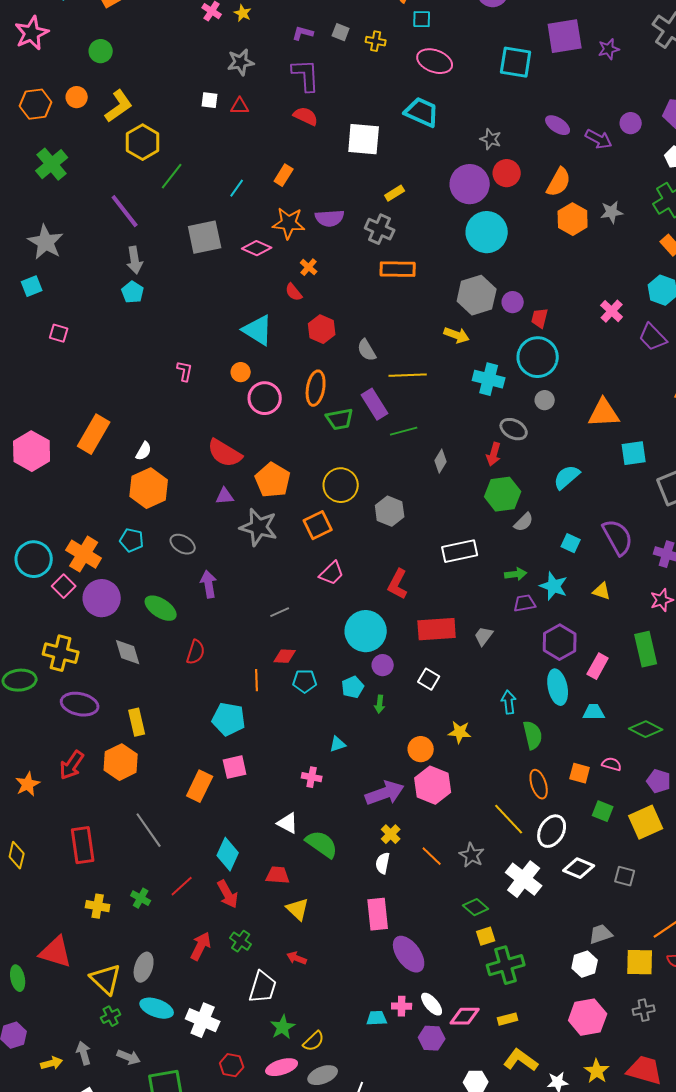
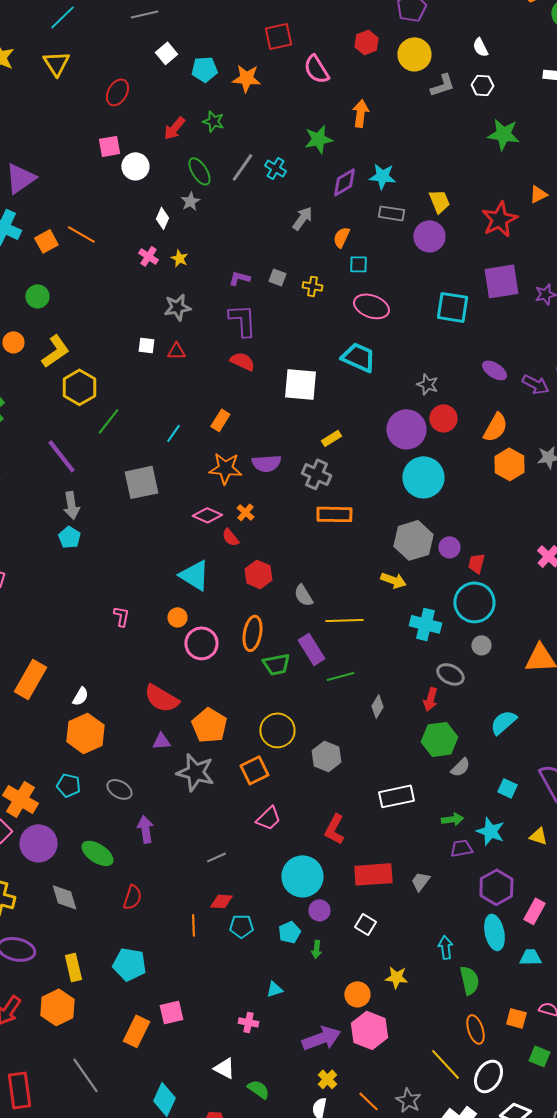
pink diamond: (257, 248) -> (207, 515), moved
cyan pentagon: (229, 719) -> (129, 964), moved
green semicircle: (322, 844) -> (258, 1089), size x0.7

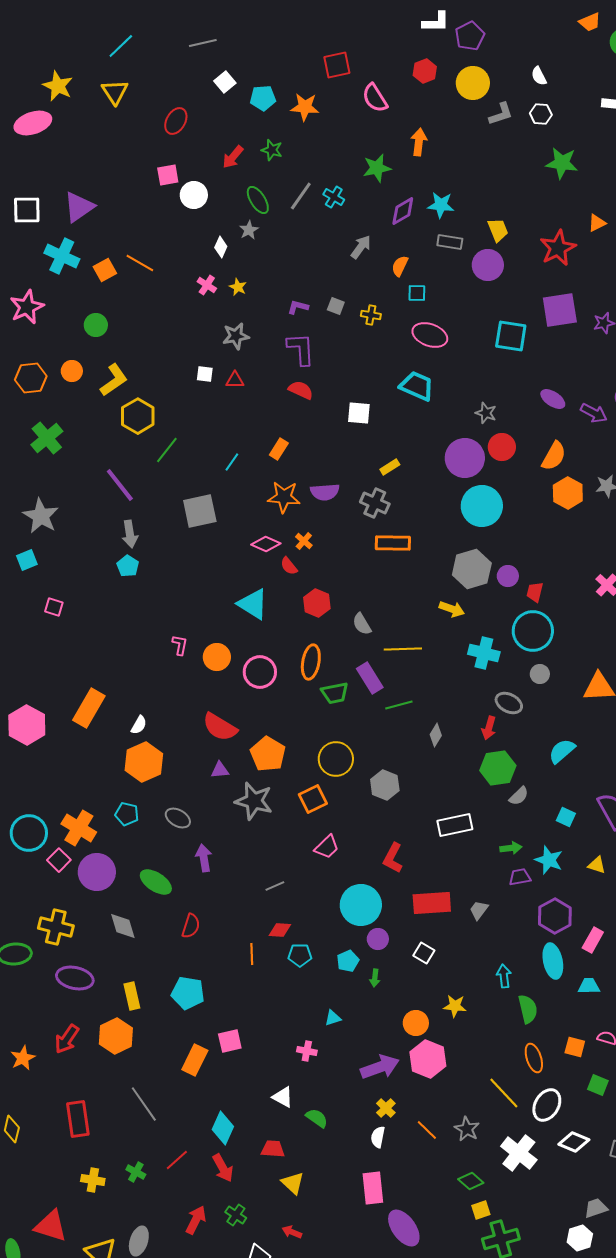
white square: (300, 384) -> (359, 413), size x0.7
orange circle: (177, 617) -> (217, 657), moved, size x1.4

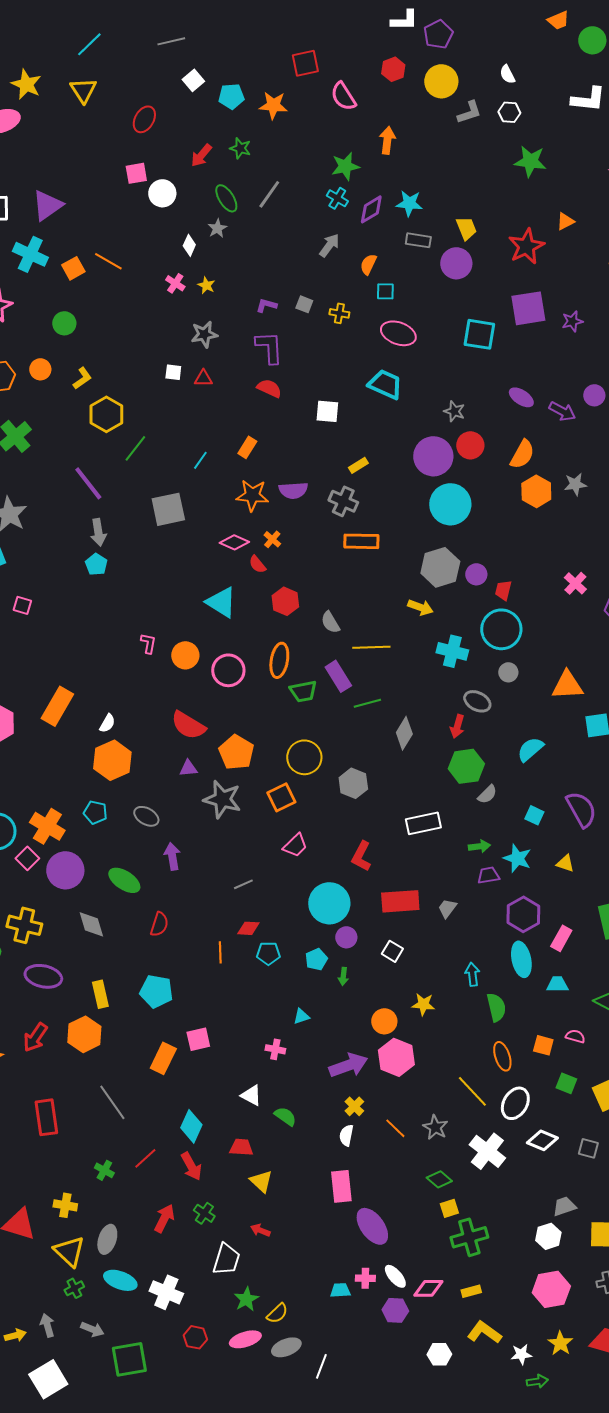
cyan cross: (334, 197) -> (337, 198), moved
yellow L-shape: (114, 380) -> (82, 378), size x0.7
gray diamond: (436, 735) -> (404, 733), size x1.4
yellow cross: (93, 1180) -> (65, 1205), moved

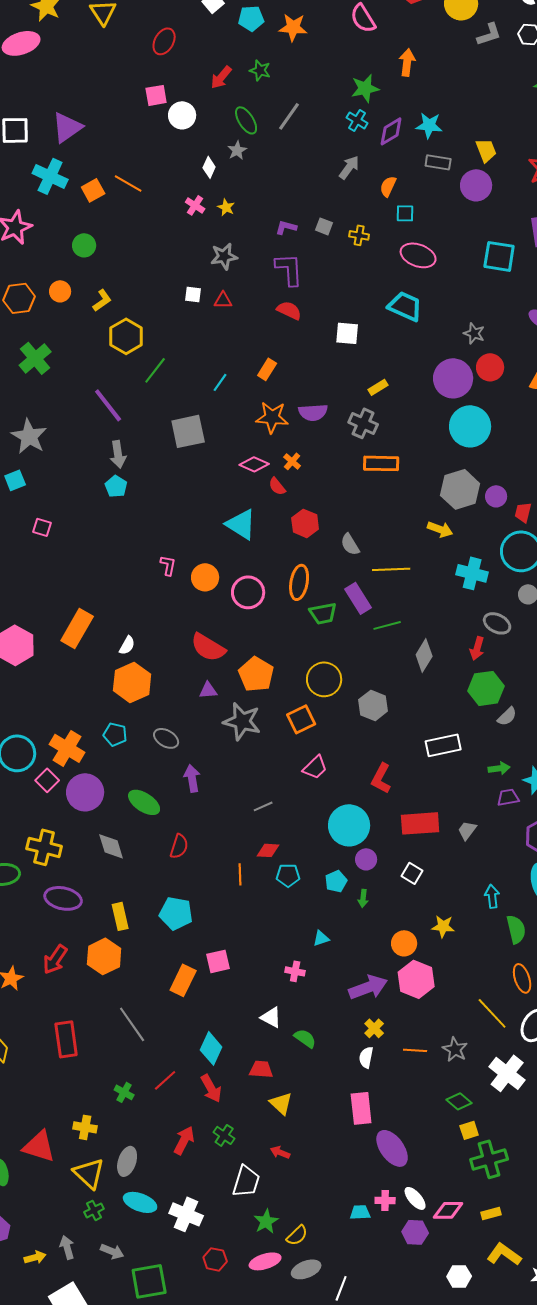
orange line: (395, 1128) -> (415, 1050), turned -40

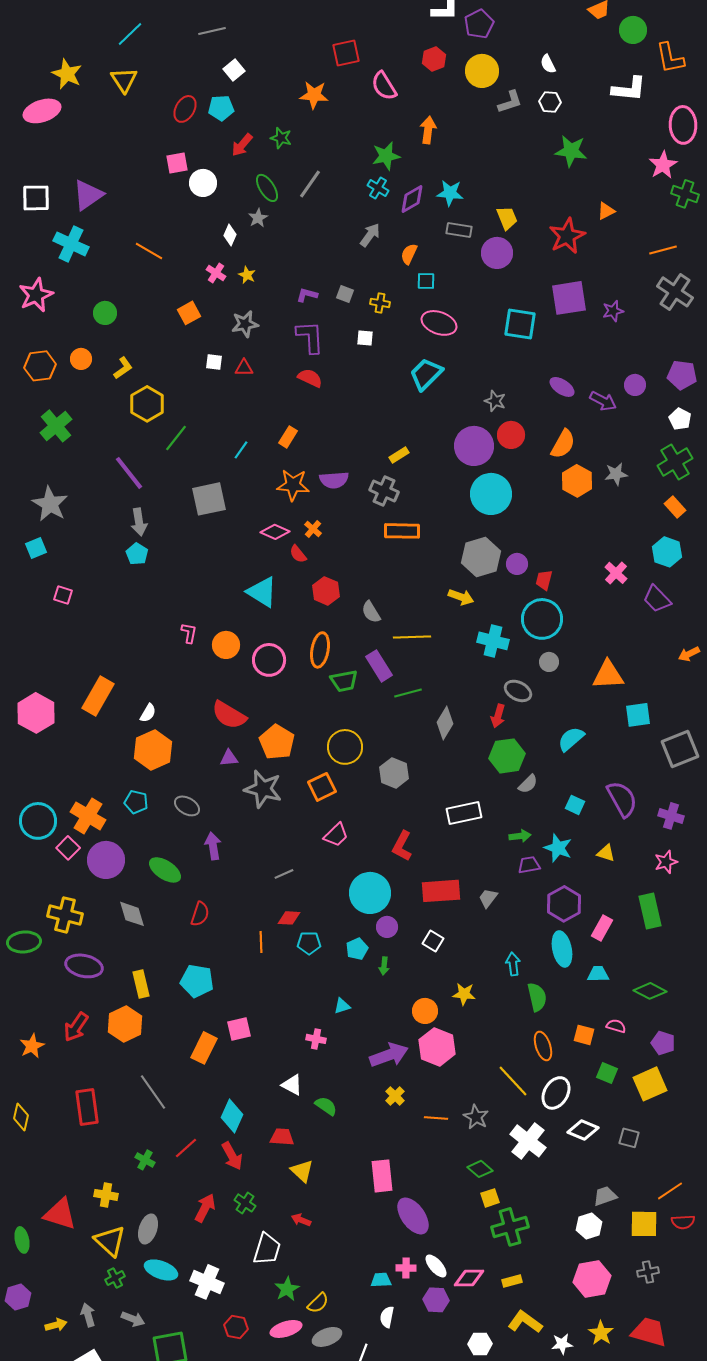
cyan pentagon: (251, 18) -> (221, 108), moved
orange square: (93, 190) -> (189, 313), moved
cyan trapezoid: (405, 306) -> (426, 374), turned -69
white square: (347, 333) -> (365, 338), moved, size x0.7
white semicircle: (366, 1057) -> (387, 1317), moved

